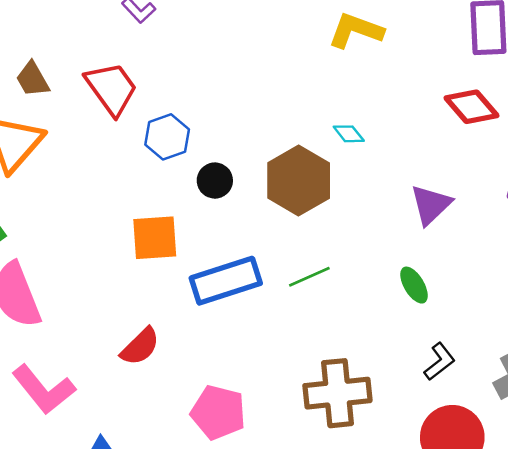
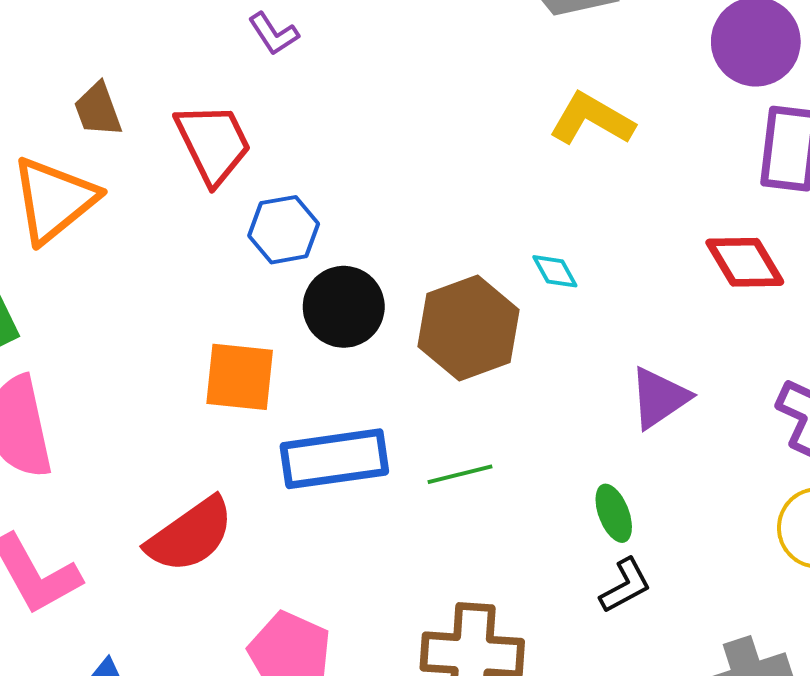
black circle: (215, 181) -> (344, 307), size x1.5
red semicircle: (140, 347) -> (190, 535), size x1.4
black L-shape: (440, 362) -> (625, 586), moved

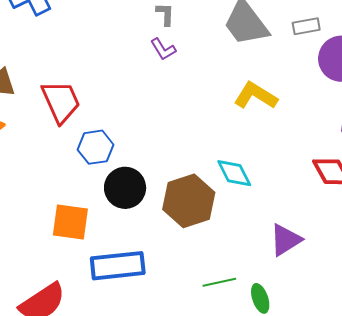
purple L-shape: (274, 34) -> (163, 49), moved
cyan diamond: (555, 271) -> (234, 173), size x1.5
green line: (460, 474) -> (219, 282), moved

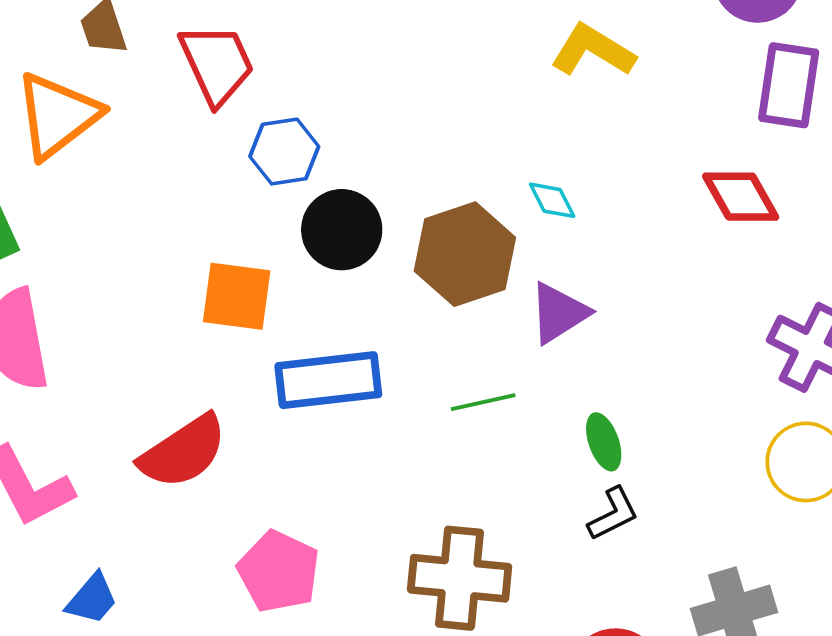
cyan diamond: (234, 173) -> (552, 200), size x0.7
purple triangle: (286, 240) -> (559, 313), moved
green line: (219, 282) -> (483, 402), moved

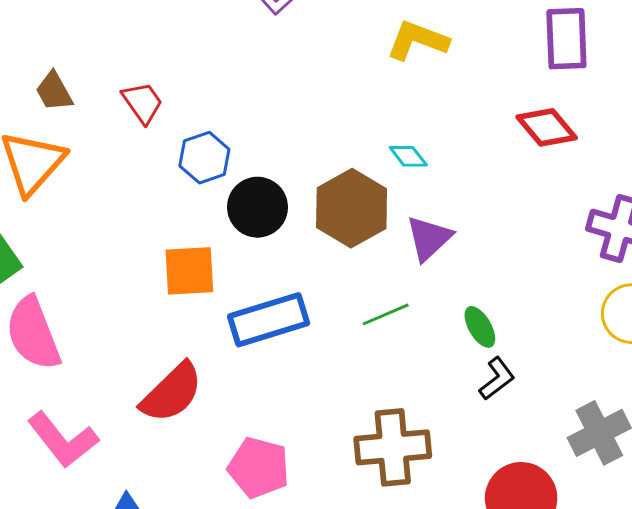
red trapezoid: (217, 64) -> (142, 103), size x0.7

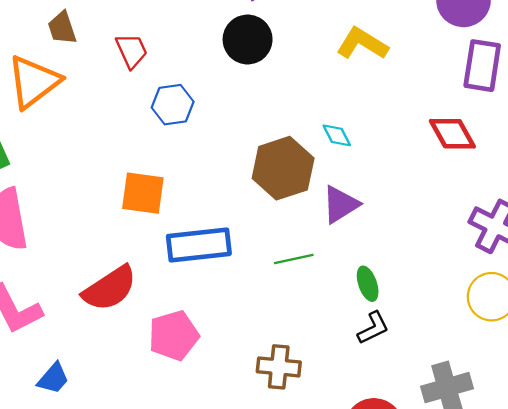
black circle: (258, 207) -> (248, 39), moved
brown cross: (393, 447) -> (279, 367), size x0.7
pink pentagon: (259, 468) -> (174, 336), moved, turned 30

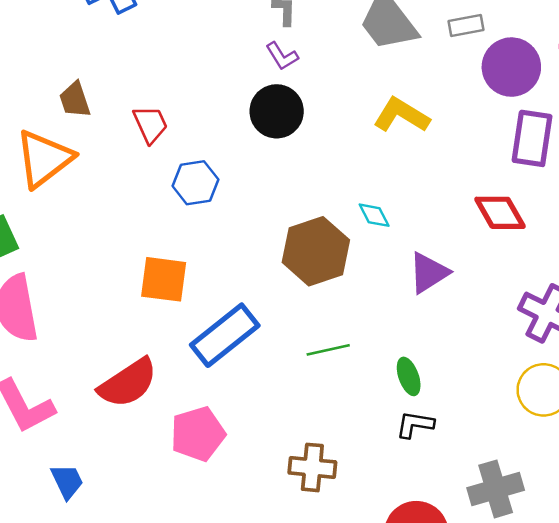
purple triangle: (340, 205) -> (429, 273), moved
blue rectangle: (199, 245) -> (225, 335), turned -32
black L-shape: (373, 328) -> (415, 425), turned -144
blue trapezoid: (53, 378) -> (67, 481), turned -66

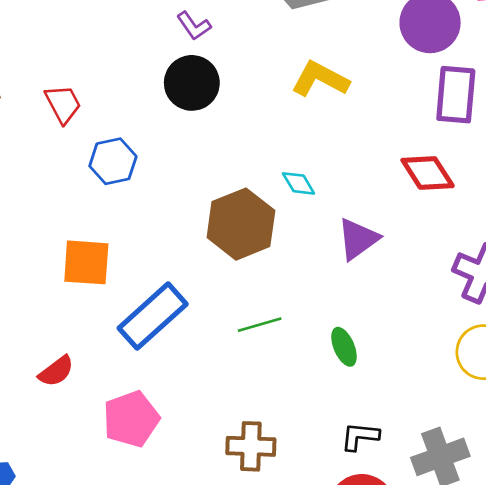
red semicircle: (128, 383) -> (56, 371), size x0.6
black L-shape: (415, 425) -> (360, 436), moved

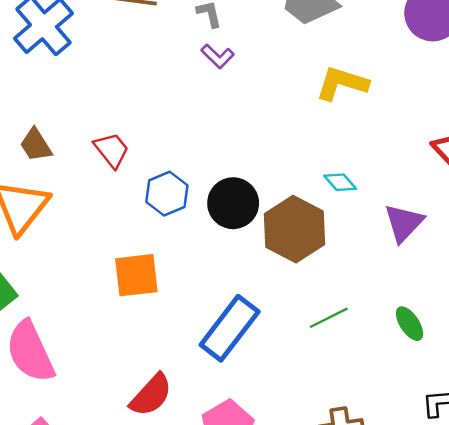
black circle: (192, 83) -> (233, 203), moved
orange square: (86, 262) -> (136, 275), moved
red semicircle: (56, 371) -> (151, 395), size x1.4

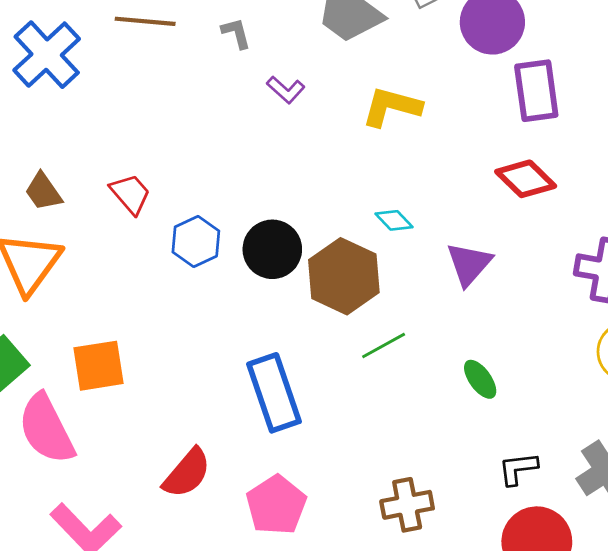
purple L-shape: (218, 56) -> (286, 90), moved
orange square: (136, 275) -> (99, 366), moved
green line: (329, 318) -> (384, 345), moved
blue rectangle: (230, 328) -> (274, 393), turned -54

